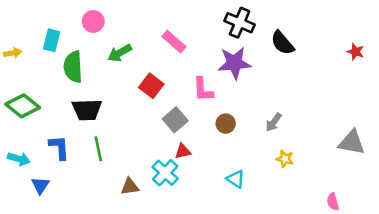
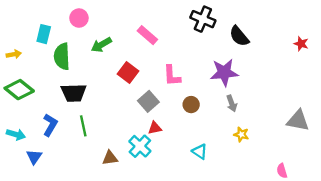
yellow arrow: (13, 53) -> (14, 54), moved
purple star: (234, 63) -> (224, 72), moved
gray arrow: (274, 122) -> (232, 103), turned -56
blue L-shape: (59, 148) -> (50, 125), turned 35

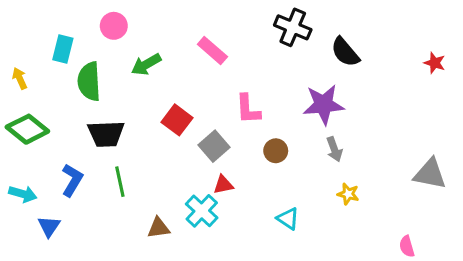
yellow arrow: (14, 54) -> (20, 78), turned -104
red square: (128, 72) -> (177, 120), moved

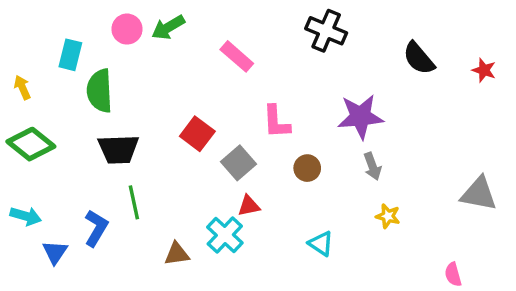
black semicircle: (345, 52) -> (419, 58), moved
green arrow: (146, 64) -> (168, 27), moved
blue L-shape: (72, 180) -> (96, 228), moved

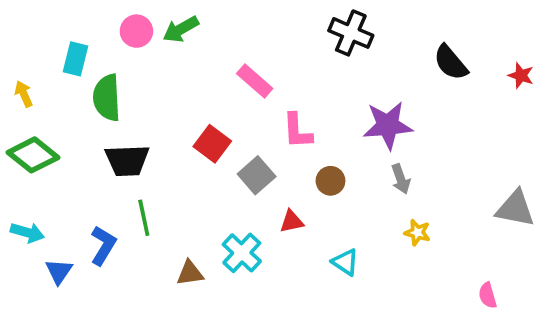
pink rectangle: (237, 56) -> (255, 81), moved
red triangle: (249, 206) -> (292, 221), moved

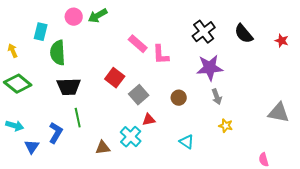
black cross: (351, 33) -> (204, 32), moved, turned 30
pink L-shape: (297, 131) -> (161, 55), moved
red triangle: (292, 221) -> (149, 120), moved

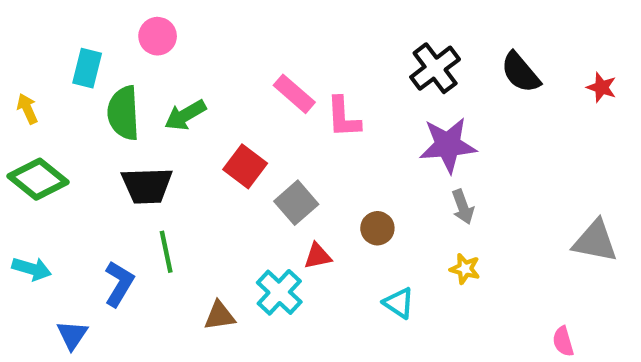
green arrow: (98, 16) -> (185, 115), moved
brown circle: (179, 98) -> (377, 228), moved
yellow star: (226, 126) -> (465, 269), moved
blue triangle: (32, 147) -> (72, 335), moved

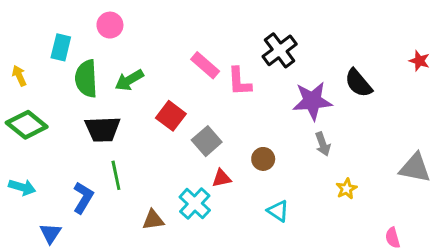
black cross: (435, 68) -> (280, 50), moved
black semicircle: (520, 72) -> (358, 83), moved
yellow star: (465, 269) -> (346, 189), moved, turned 30

